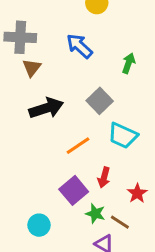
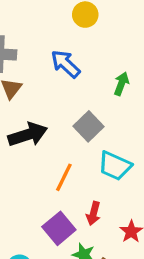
orange line: (78, 146) -> (64, 177), turned -30

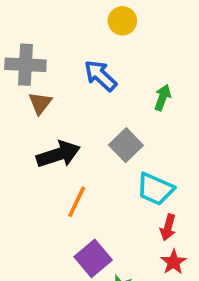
orange line: (64, 177) -> (77, 202), moved
red arrow: (93, 213) -> (168, 227), moved

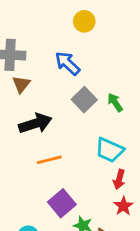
green arrow: (163, 98) -> (115, 102), moved, turned -54
gray square: (126, 145) -> (84, 100), moved
orange line: (77, 202) -> (49, 160), turned 50

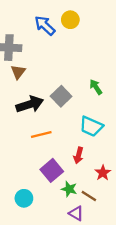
blue arrow: (67, 63) -> (45, 26), moved
gray square: (84, 100) -> (61, 96), moved
red arrow: (119, 179) -> (78, 155), moved

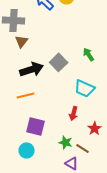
orange line: (41, 135) -> (26, 95), moved
purple square: (52, 170) -> (36, 126), moved, turned -36

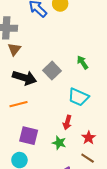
black arrow: (32, 69) -> (25, 78), turned 35
green star: (66, 142) -> (59, 143), moved
brown line: (83, 148) -> (88, 158), moved

